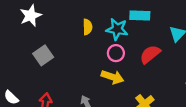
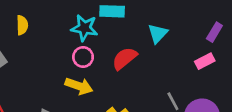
yellow semicircle: (87, 27) -> (22, 25), moved

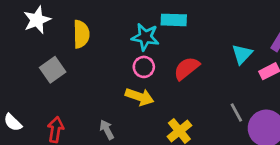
yellow semicircle: (22, 25) -> (81, 34), size x1.4
cyan triangle: (158, 33) -> (242, 54), moved

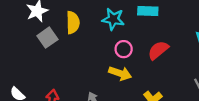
cyan star: (145, 37) -> (113, 19), moved
gray square: (53, 70) -> (47, 38), moved

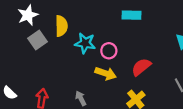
cyan star: (113, 19) -> (85, 43), moved
red semicircle: (158, 50) -> (141, 67), moved

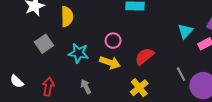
gray square: (38, 40) -> (44, 44), moved
cyan star: (85, 43) -> (79, 53), moved

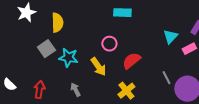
pink circle: (113, 41) -> (109, 44), moved
gray square: (44, 44) -> (46, 49), moved
yellow arrow: (110, 63) -> (98, 67), turned 36

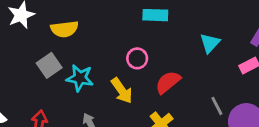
yellow semicircle: (57, 23) -> (64, 29), turned 84
cyan triangle: (170, 37) -> (210, 43), moved

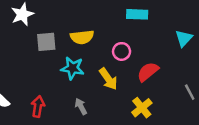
yellow semicircle: (64, 29) -> (82, 37), moved
gray square: (49, 65) -> (46, 42), moved, turned 30

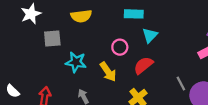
yellow semicircle: (82, 37) -> (81, 16), moved
cyan triangle: (184, 38) -> (150, 35), moved

